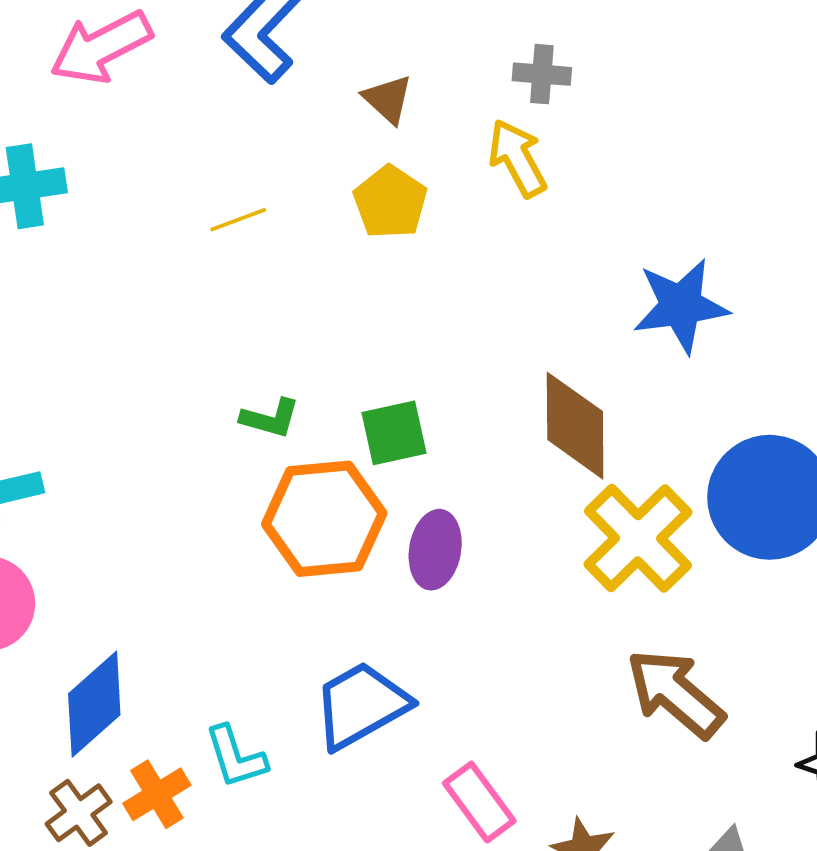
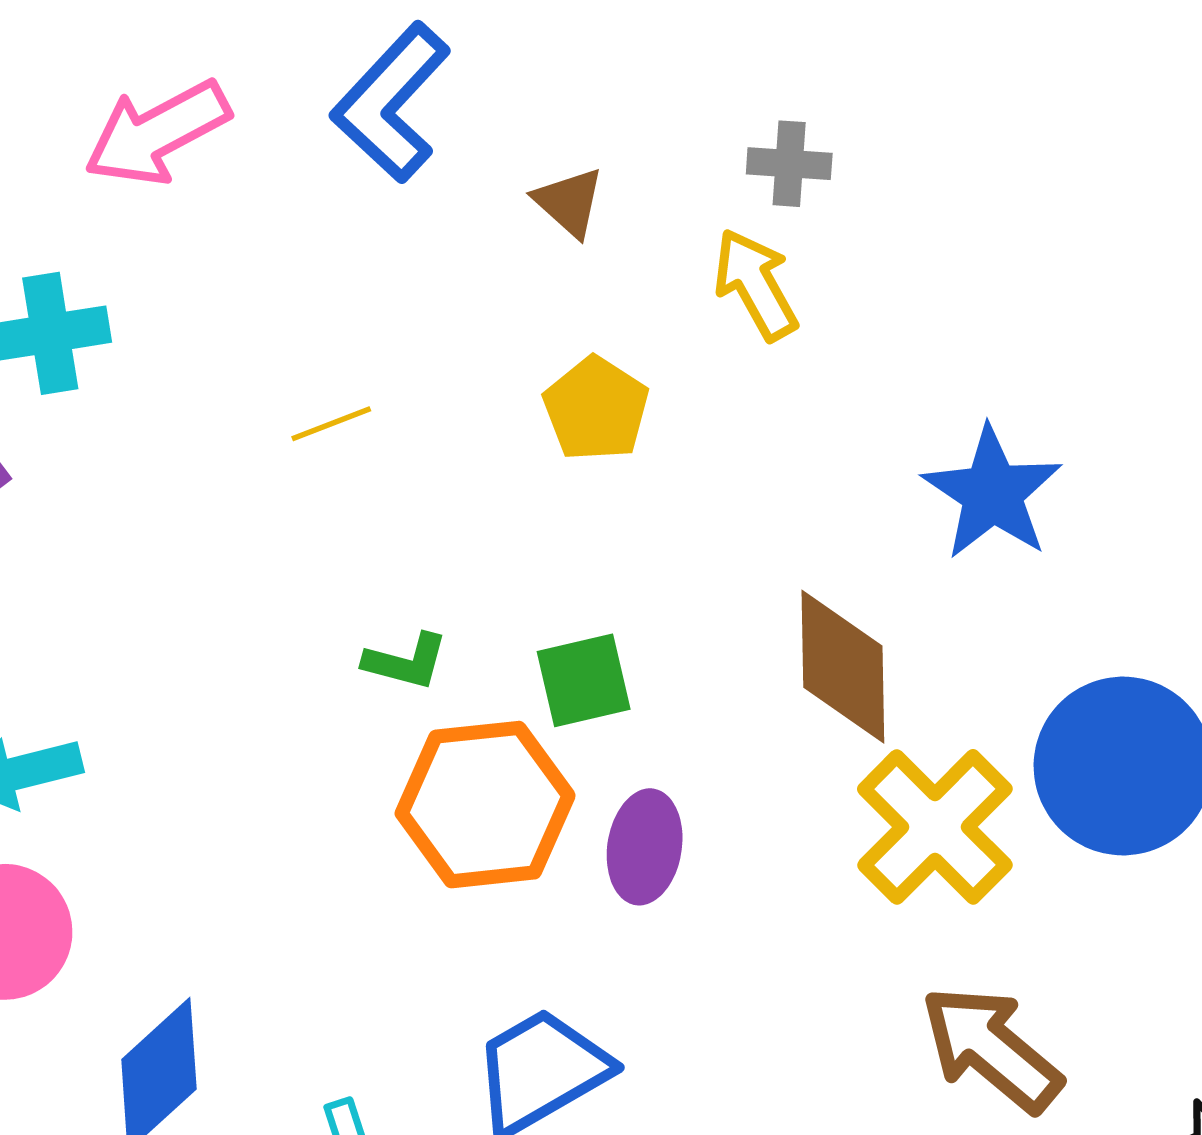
yellow pentagon: (390, 202) -> (596, 409), moved
yellow line: (238, 220) -> (331, 424), moved
blue star: (681, 306) -> (992, 493), turned -30

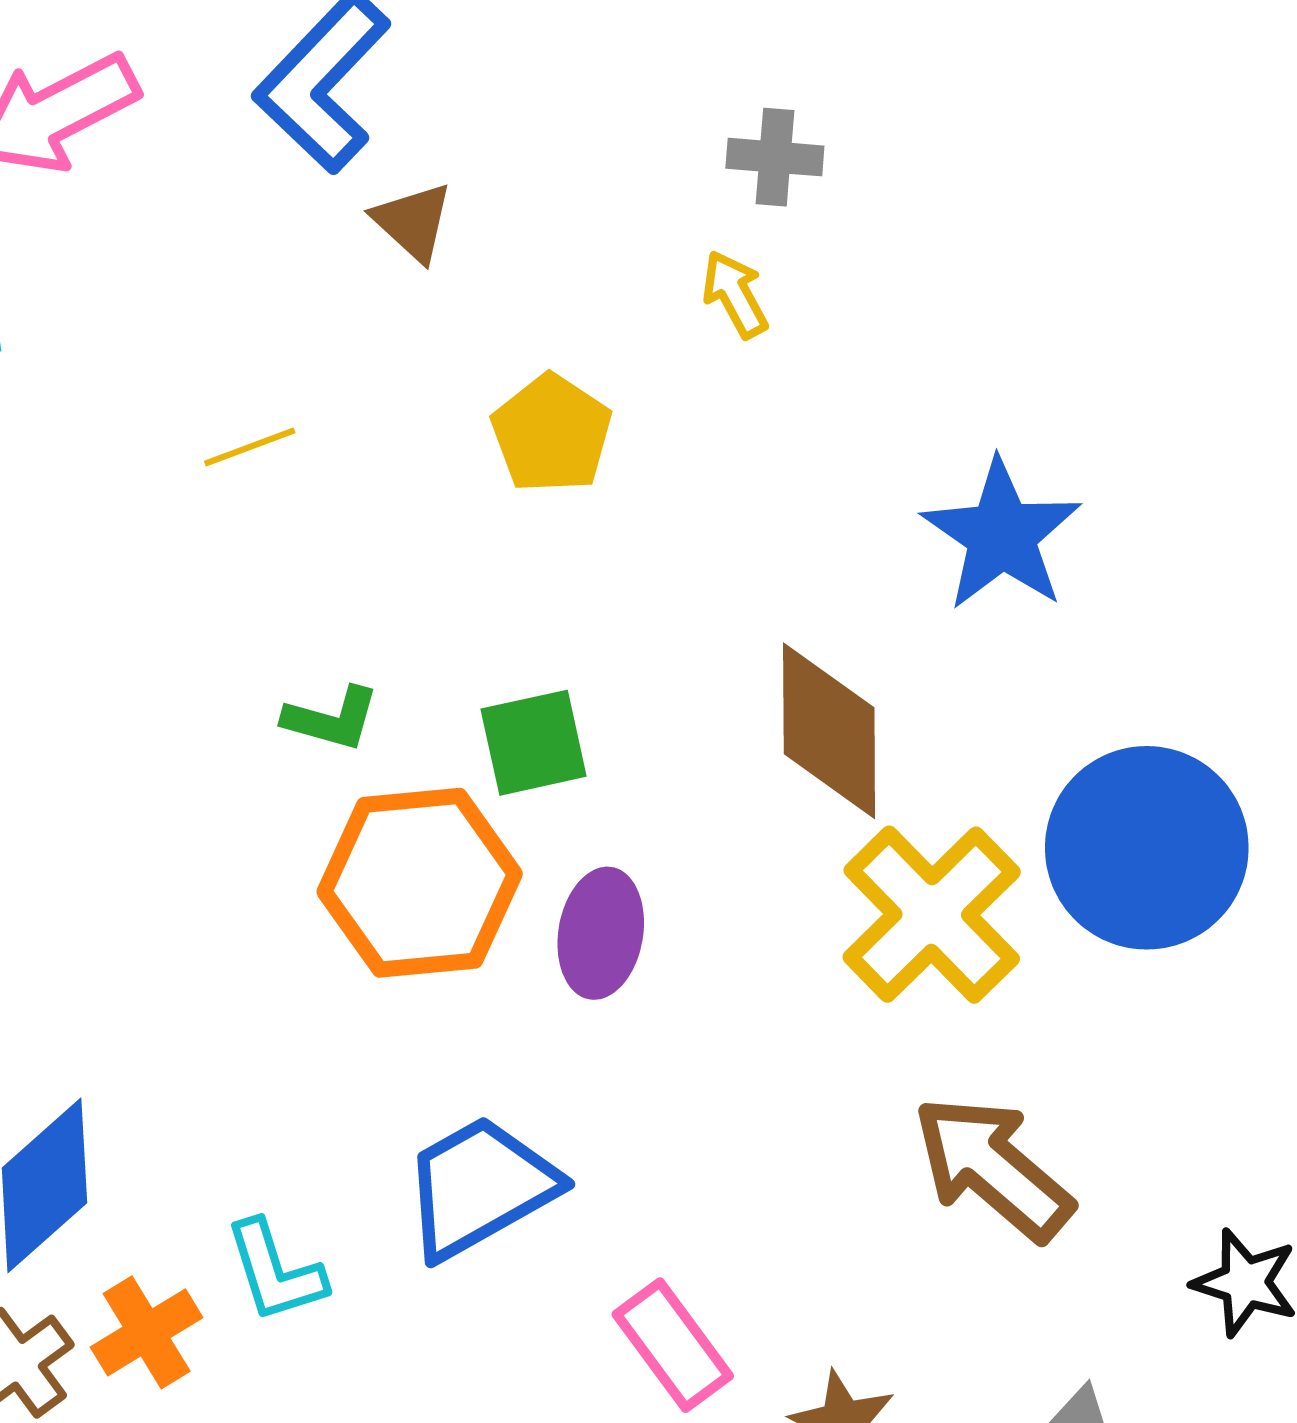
brown triangle: (569, 202) -> (413, 222), moved
yellow arrow: (756, 284) -> (735, 294), size x0.7

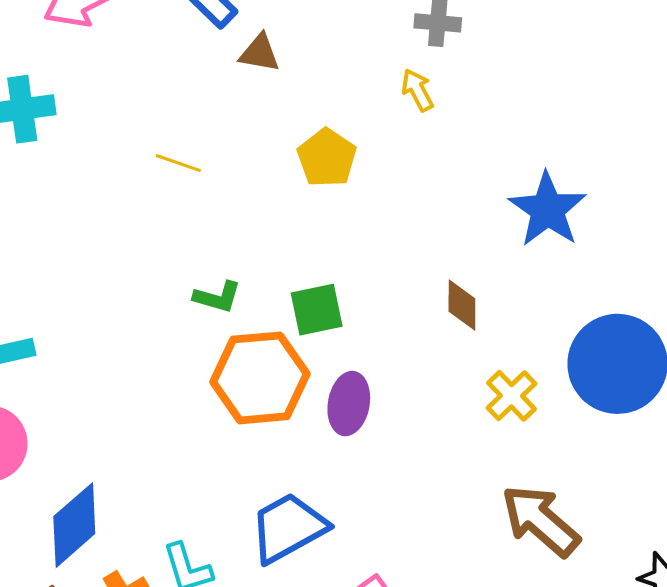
brown triangle: (413, 222) -> (260, 53), turned -33
yellow line: (250, 447) -> (178, 163), turned 39
brown diamond: (829, 731) -> (462, 305), size x0.6
yellow cross: (932, 915) -> (512, 396), size x0.6

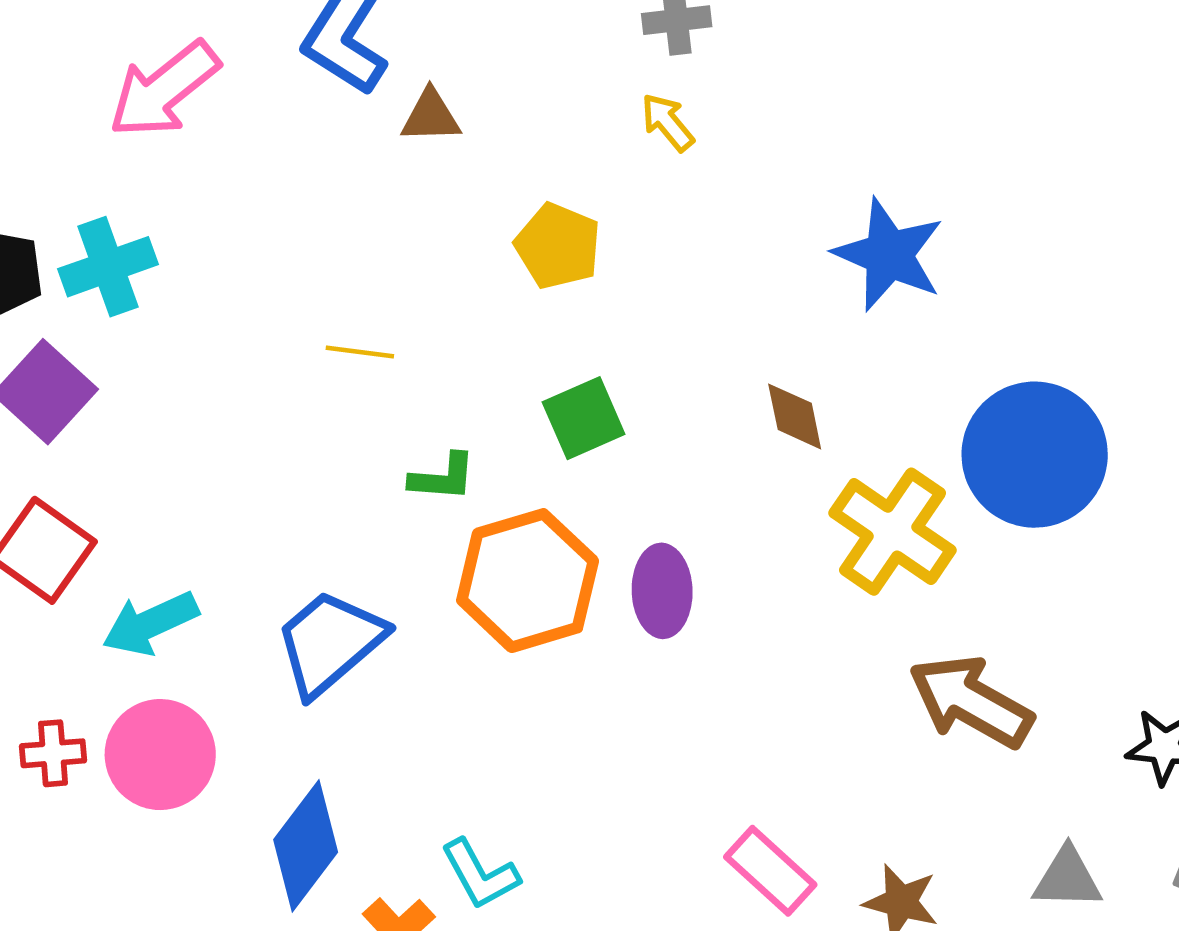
yellow line: (178, 163) -> (360, 352), moved
green square: (317, 310) -> (584, 418), moved
yellow cross: (512, 396) -> (893, 532), size x1.6
blue trapezoid: (288, 528) -> (330, 643), moved

